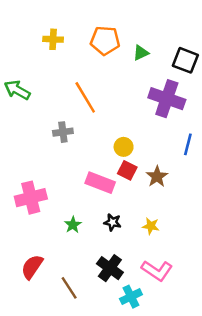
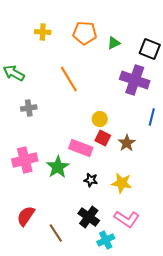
gray cross: (63, 132) -> (29, 108), moved
green star: (73, 225) -> (58, 167), moved, size x1.6
yellow star: (151, 226) -> (122, 183), size x1.5

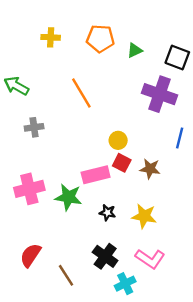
brown star: (127, 143) -> (150, 169), turned -30
pink rectangle: (81, 148) -> (96, 175), turned -35
green star: (58, 167) -> (68, 197), turned -30

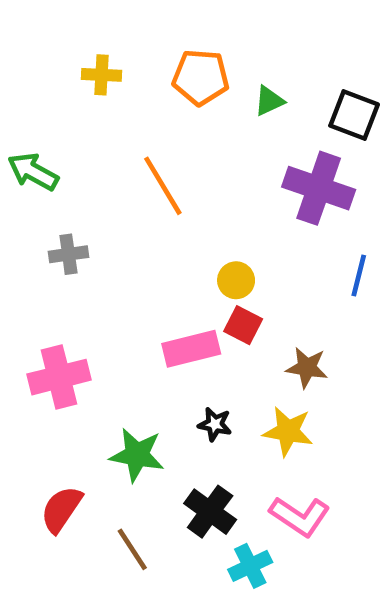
brown star: (150, 169) -> (307, 368), moved
green star: (68, 197) -> (137, 455), moved

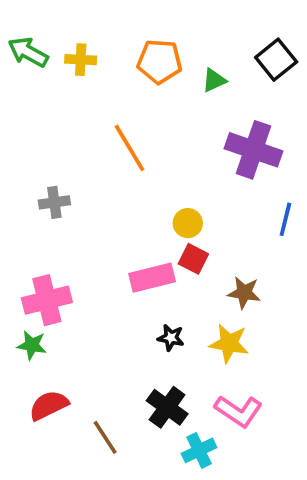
black square: (354, 115) -> (276, 60), moved, turned 30
green arrow: (33, 172) -> (28, 52), moved
green star: (137, 455) -> (32, 345), moved, size x0.7
red semicircle: (61, 509) -> (49, 405), turned 30

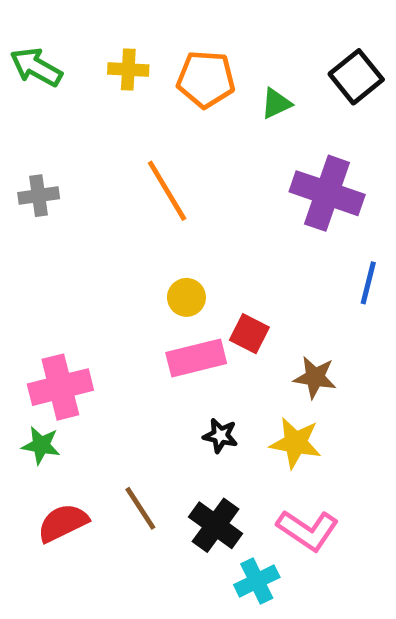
yellow cross: (81, 60) -> (128, 70), moved
gray cross: (54, 202) -> (39, 196), moved
yellow circle: (188, 223) -> (186, 297), moved
brown line: (105, 437) -> (140, 508), moved

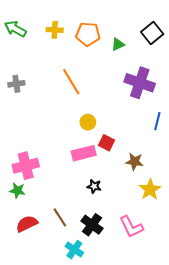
yellow circle: (186, 297) -> (88, 122), moved
yellow star: (296, 443) -> (150, 189), moved, turned 30
pink L-shape: (308, 530) -> (131, 227), turned 30
cyan cross: (257, 581) -> (74, 250), moved, turned -30

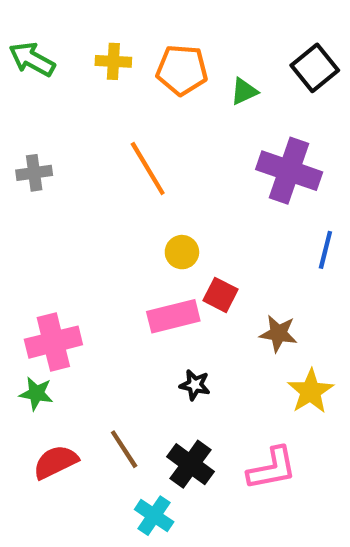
pink L-shape: (131, 227) -> (272, 468), turned -75

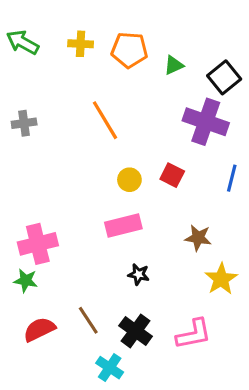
black square: (315, 68) -> (224, 77), moved
red square: (221, 295) -> (172, 175), moved

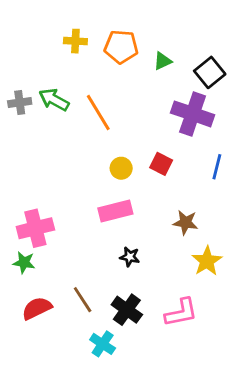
green arrow: (23, 42) -> (54, 100), moved
gray cross: (24, 123) -> (20, 102), moved

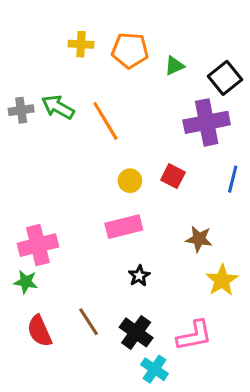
purple cross: (193, 114) -> (207, 122), turned -30
black star: (130, 257) -> (139, 276), turned 30
red semicircle: (37, 308) -> (40, 331), turned -88
cyan cross: (103, 344) -> (154, 369), moved

